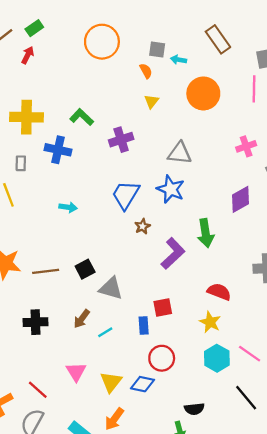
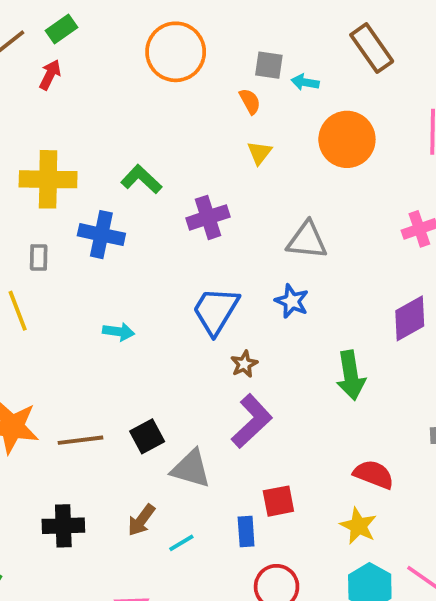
blue star: (171, 189) -> (292, 301), size x0.7
purple L-shape: (173, 253) -> (252, 421), moved

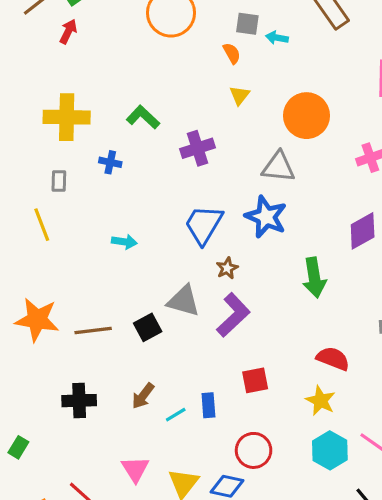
orange circle: (347, 139) -> (306, 116), moved
blue cross: (101, 235) -> (110, 162), size x0.6
blue star: (292, 301) -> (266, 217), size x1.5
gray triangle: (191, 469) -> (183, 301), moved
blue rectangle: (246, 532) -> (208, 405), moved

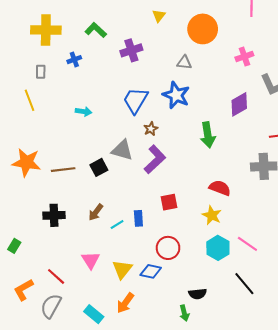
blue cross: (110, 162) -> (74, 60), turned -32
gray triangle: (278, 167) -> (184, 63), size x0.7

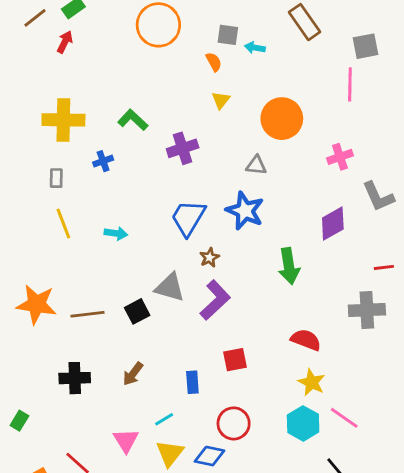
yellow line: (30, 100) -> (63, 223), moved
yellow star: (212, 215) -> (312, 382), moved
cyan line: (117, 225) -> (164, 419), moved

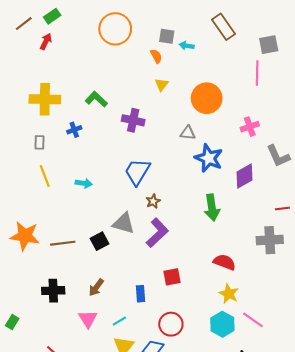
purple cross: (183, 148) -> (133, 120), turned 30
blue star: (245, 211) -> (209, 158), moved
pink triangle: (126, 440) -> (88, 319), moved

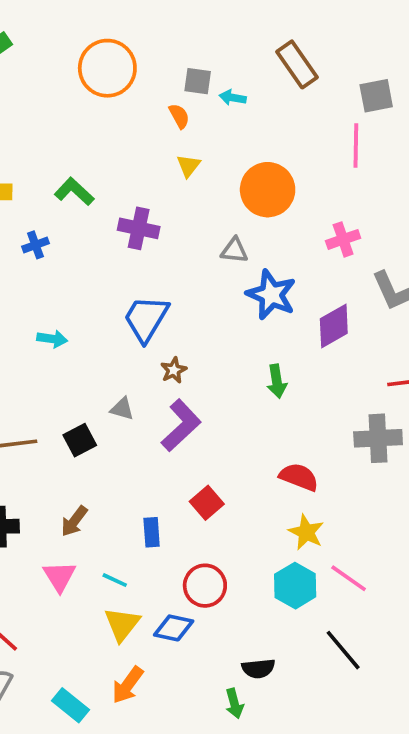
green arrow: (212, 208) -> (277, 381), size x0.7
gray triangle: (124, 223) -> (122, 409), size x0.6
red square: (172, 277) -> (207, 503), turned -30
cyan line: (119, 321) -> (115, 580), turned 56

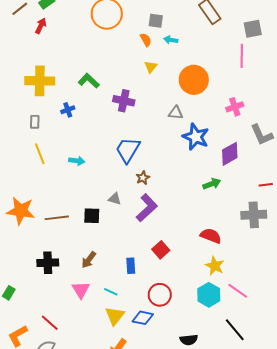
cyan arrow: (233, 98) -> (171, 40), moved
green arrow: (277, 381) -> (212, 184), moved, turned -102
black square: (80, 440) -> (92, 216), turned 30

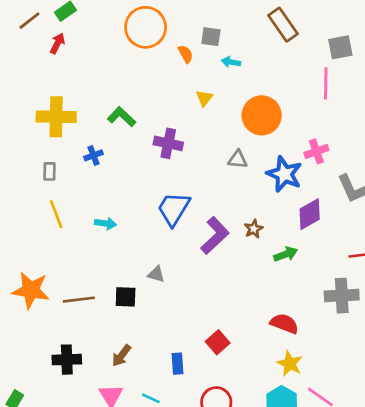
orange semicircle: (146, 40) -> (186, 54), moved
blue star: (196, 137) -> (284, 174), moved
brown star: (143, 178) -> (254, 229), moved
purple L-shape: (147, 208) -> (215, 235), moved

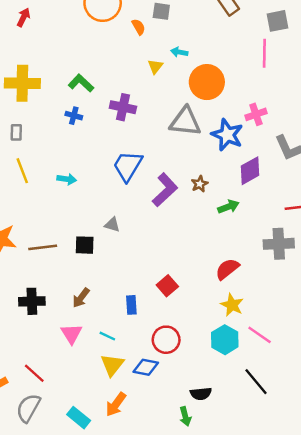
cyan arrow: (231, 62) -> (179, 52), moved
blue cross: (94, 155) -> (74, 116), moved, turned 35
gray triangle: (238, 159) -> (185, 122), size x1.8
red semicircle: (284, 324) -> (227, 269), turned -60

